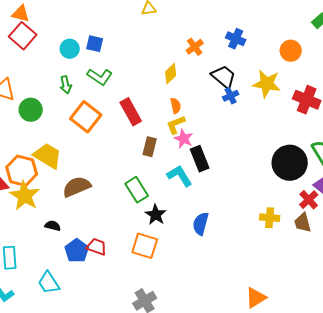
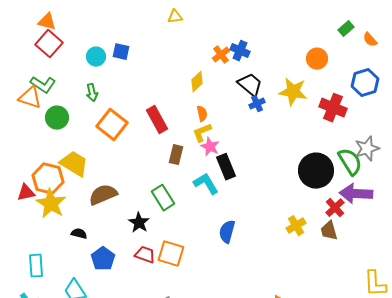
blue cross: (236, 39) -> (240, 51), moved
green L-shape: (100, 77) -> (43, 85), moved
black star: (156, 215) -> (139, 223), moved
yellow cross: (270, 218) -> (296, 226), turned -36
red trapezoid: (97, 247) -> (145, 255), moved

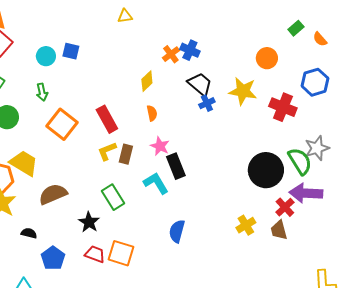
yellow L-shape: (202, 133) -> (107, 151), moved

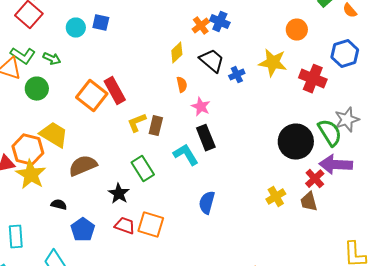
black trapezoid: (200, 84) -> (212, 61), moved
green arrow: (42, 92) -> (52, 59), moved, turned -54
red rectangle: (107, 119) -> (115, 91), moved
pink star: (160, 146) -> (201, 107), moved

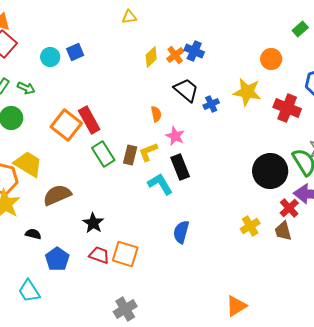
blue square: (101, 23) -> (75, 52), turned -36
yellow diamond: (177, 53) -> (151, 57), moved
yellow L-shape: (137, 123) -> (148, 152), moved
green rectangle: (143, 169) -> (103, 154), moved

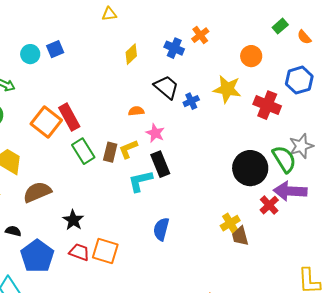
orange cross: (175, 55) -> (200, 35), moved
orange semicircle: (156, 114) -> (136, 111), turned -84
cyan L-shape: (160, 184) -> (140, 181), turned -72
brown trapezoid: (283, 231) -> (240, 236), moved
blue pentagon: (57, 259) -> (37, 256), size x1.4

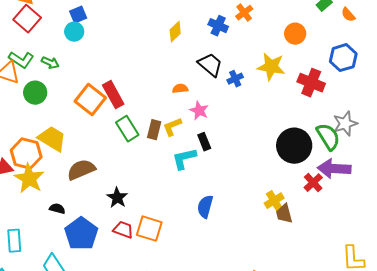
blue square: (55, 49) -> (78, 15), moved
black rectangle: (160, 164) -> (204, 142), size x0.7

